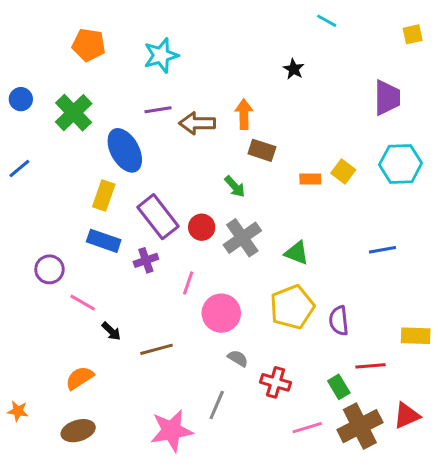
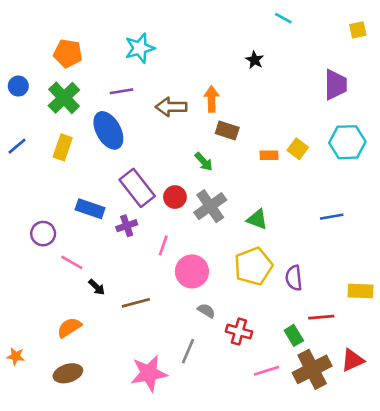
orange pentagon: (89, 45) -> (68, 53), moved
purple line: (158, 110) -> (121, 91), moved
yellow rectangle: (104, 196) -> (63, 147), moved

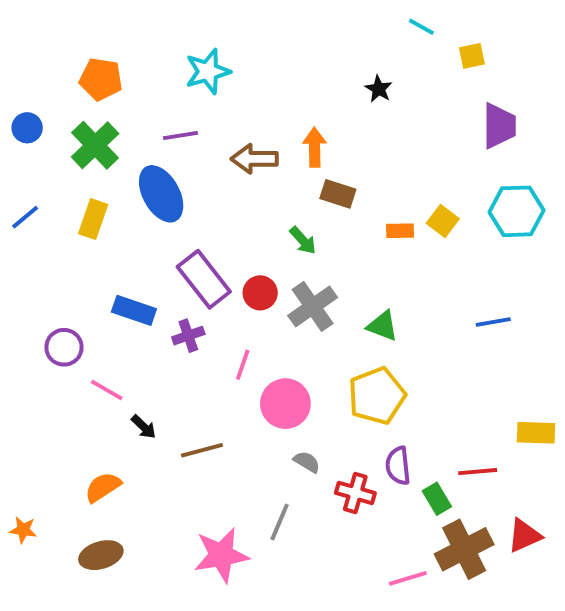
yellow square: (358, 30) -> (472, 56), moved
purple semicircle: (294, 278) -> (398, 466), moved
pink line: (266, 371) -> (408, 578), moved

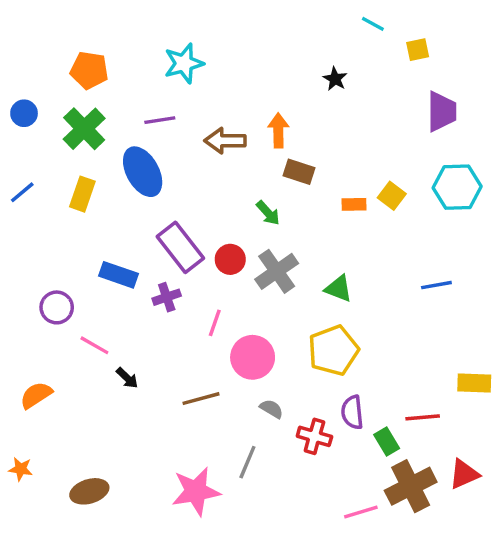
brown line: (202, 450) -> (201, 399), moved
orange semicircle: (103, 487) -> (36, 395), moved

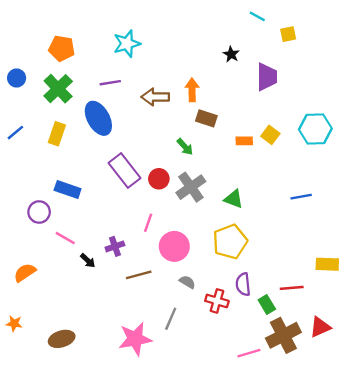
purple trapezoid: (442, 112) -> (267, 77), moved
blue rectangle: (119, 275) -> (68, 189), moved
purple cross: (167, 297) -> (115, 246), moved

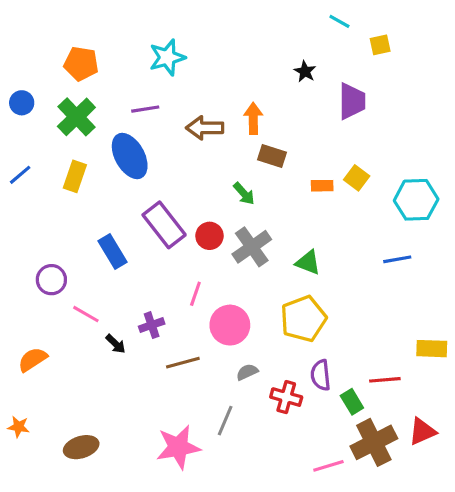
cyan hexagon: (315, 129) -> (416, 200), moved
blue rectangle: (68, 189) -> (112, 251), moved, turned 40
gray semicircle: (187, 282) -> (247, 372), turned -56

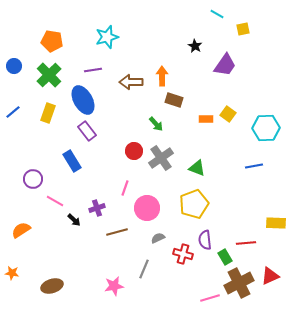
purple trapezoid: (352, 101) -> (225, 65), turned 35
purple rectangle: (164, 225) -> (87, 131), moved, size x0.7
pink star: (178, 447) -> (114, 286), size x0.7

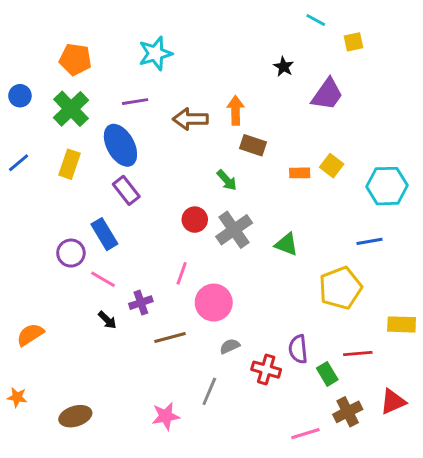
purple circle: (33, 179) -> (71, 253), moved
pink line: (55, 201) -> (103, 279), moved
yellow pentagon: (194, 204) -> (340, 288), moved
brown cross: (239, 283) -> (348, 412), size x0.7

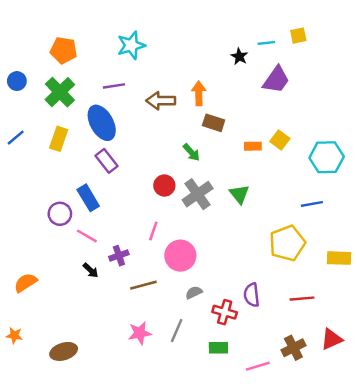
cyan line: (316, 20) -> (266, 43), moved, turned -35
green triangle: (287, 244) -> (239, 194), moved, turned 30
yellow rectangle: (402, 324) -> (339, 258), moved
green rectangle: (327, 374) -> (218, 348), moved, turned -60
pink star: (166, 416) -> (140, 333), moved

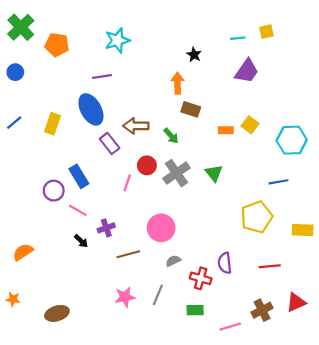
black star: (239, 56) -> (194, 55), moved
green cross: (60, 92) -> (21, 27), moved
brown arrow: (161, 101) -> (136, 126), moved
purple rectangle: (107, 161) -> (110, 143), moved
pink line: (153, 231) -> (127, 183), moved

